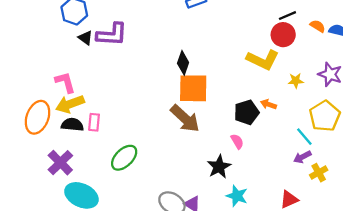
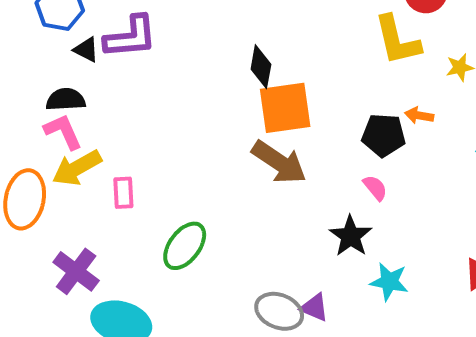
yellow L-shape: (263, 60) -> (397, 40), turned 60
black pentagon: (247, 112) -> (384, 135), turned 30
black semicircle: (72, 125) -> (66, 100), moved

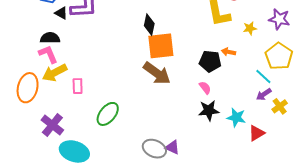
black star: (351, 236) -> (209, 111), moved, turned 30
cyan star: (389, 282) -> (236, 118), moved

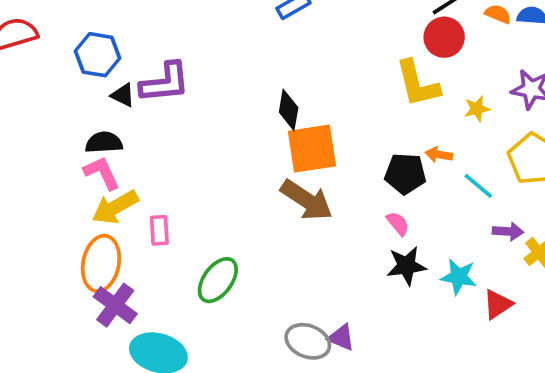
cyan line: (263, 76) -> (478, 186), moved
orange ellipse: (28, 88) -> (101, 263), moved
purple arrow: (264, 94) -> (508, 231), turned -140

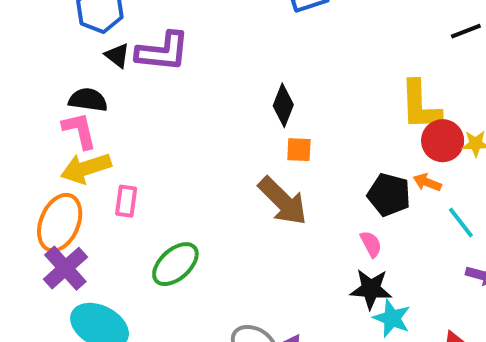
red circle: (444, 37) -> (443, 141), moved
orange square: (312, 149) -> (299, 150), size x0.5
cyan star: (459, 277) -> (392, 318), moved

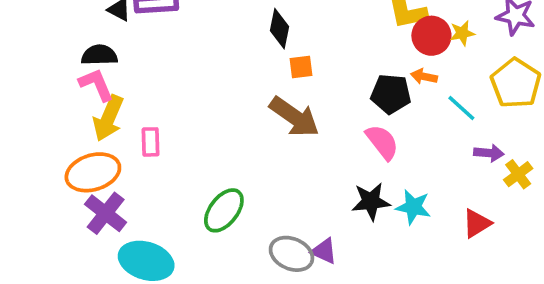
yellow arrow: (86, 168) -> (108, 118), turned -39
orange ellipse: (60, 223) -> (93, 172), turned 60
pink semicircle: (371, 244) -> (382, 142), size x1.5
green ellipse: (175, 264) -> (224, 210), moved
black star: (371, 289) -> (371, 201), moved

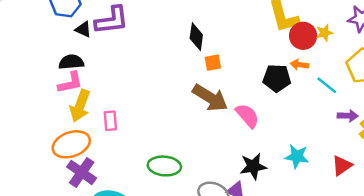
pink L-shape: (96, 85) -> (70, 83), turned 104
pink semicircle: (382, 142) -> (247, 116), moved
black star: (371, 201) -> (253, 166), moved
green ellipse: (224, 210) -> (164, 166), turned 60

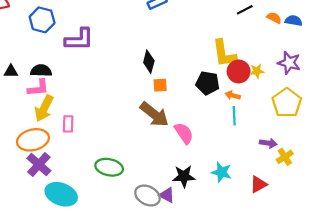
black triangle: (83, 29) -> (11, 71), moved, turned -32
black pentagon: (277, 78) -> (208, 83), moved
cyan line: (327, 85) -> (234, 116), moved, turned 42

